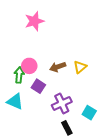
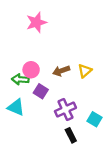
green arrow: (19, 75) -> (20, 79), turned -91

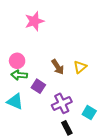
pink circle: (31, 70) -> (17, 61), moved
brown arrow: (61, 71) -> (58, 67), turned -105

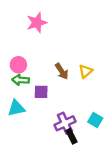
purple square: (38, 86) -> (41, 92), turned -32
cyan triangle: (15, 101) -> (16, 108), turned -36
purple cross: (62, 103) -> (65, 123), moved

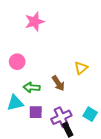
brown arrow: (62, 71) -> (58, 83), moved
green arrow: (21, 80) -> (32, 87), moved
purple square: (41, 92) -> (36, 112), moved

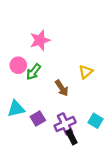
pink star: (35, 22) -> (40, 40), moved
green arrow: (32, 87) -> (33, 72), moved, turned -56
purple square: (36, 112) -> (38, 119), turned -32

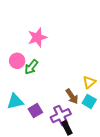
yellow triangle: (86, 72) -> (89, 82), moved
brown arrow: (62, 88) -> (72, 96), moved
cyan square: (95, 121) -> (89, 101), moved

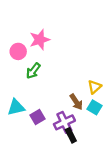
pink circle: (17, 61) -> (18, 51), moved

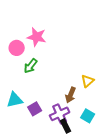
pink star: (40, 40) -> (37, 37), turned 30
brown arrow: (76, 102) -> (71, 95), turned 56
cyan square: (94, 107) -> (88, 116), moved

